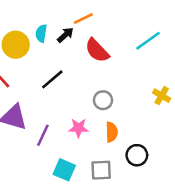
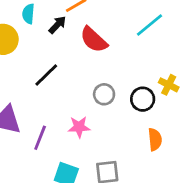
cyan semicircle: (41, 33) -> (28, 14), moved
orange semicircle: (112, 132) -> (155, 139), moved
black circle: (137, 155) -> (143, 99), moved

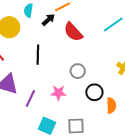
black line: (46, 75) -> (38, 55), turned -48
black circle: (143, 99) -> (94, 92), moved

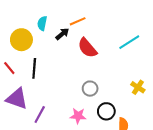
black line: (38, 55) -> (34, 68), moved
pink star: (58, 93) -> (78, 116), moved

